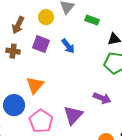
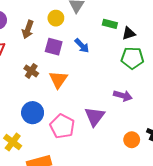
green rectangle: (92, 20) -> (110, 24), moved
brown cross: (13, 51) -> (31, 71), moved, turned 32
orange triangle: (35, 85) -> (58, 80), moved

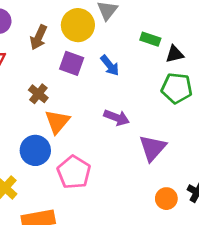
yellow circle: (56, 18) -> (78, 25), size x1.5
orange triangle: (58, 80) -> (57, 122), moved
purple arrow: (123, 96) -> (117, 118), moved
purple triangle: (95, 116) -> (153, 148), moved

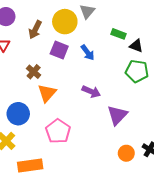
black triangle: (175, 54) -> (136, 46), turned 32
blue circle: (35, 150) -> (18, 114), moved

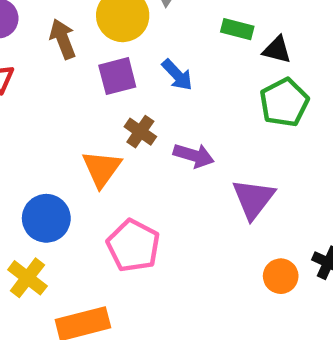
brown arrow: (35, 30) -> (63, 39), turned 138
purple square: (59, 50) -> (117, 76), turned -30
green pentagon: (137, 71) -> (284, 102), turned -30
brown cross: (34, 72) -> (140, 132), moved

